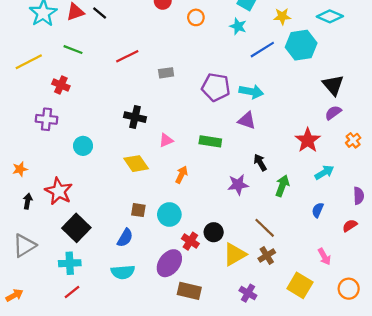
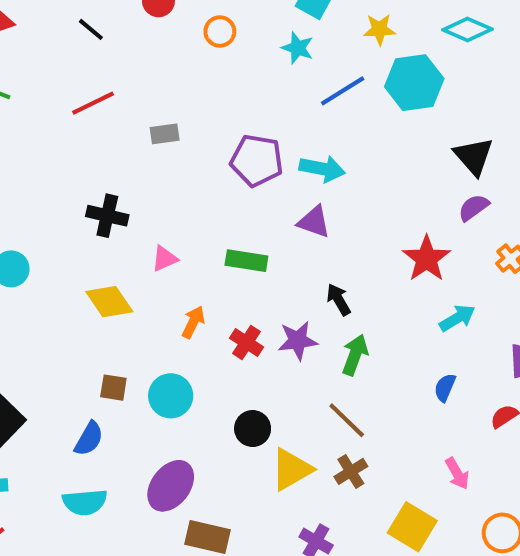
black line: (100, 13) -> (91, 29), moved
green arrow: (282, 186) -> (355, 355), moved
red cross: (190, 241) -> (246, 343), moved

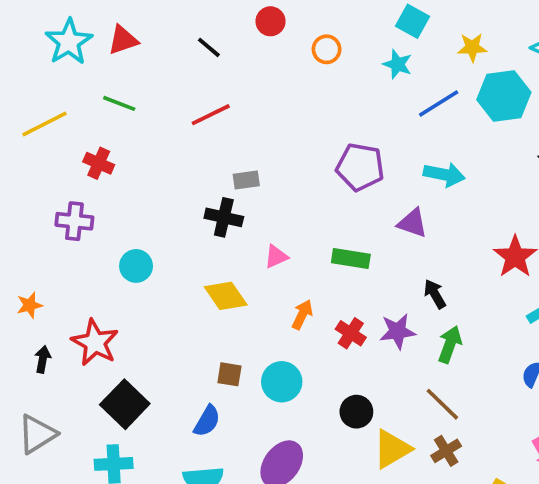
gray rectangle: (165, 134) -> (246, 180), moved
cyan arrow: (322, 169) -> (444, 174), moved

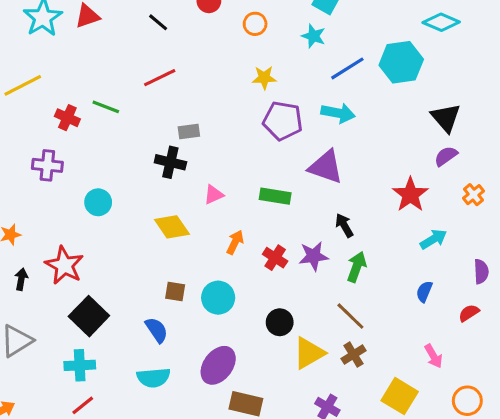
yellow star: (472, 47) -> (264, 78), moved
green line: (119, 103) -> (106, 107), moved
cyan arrow: (444, 174) -> (338, 113), moved
purple triangle: (412, 223) -> (326, 167), size x1.4
blue semicircle: (207, 421) -> (157, 330), turned -64

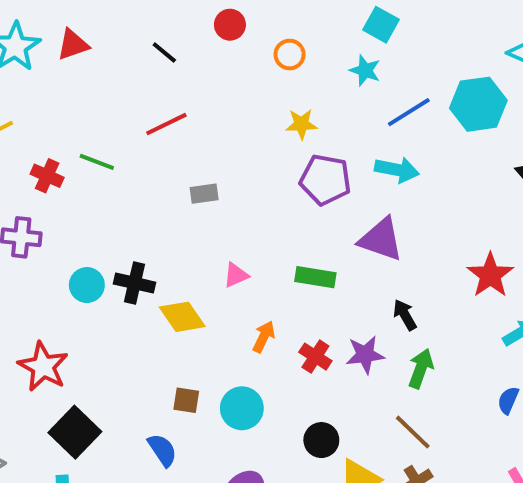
black cross: (170, 162) -> (135, 283), moved

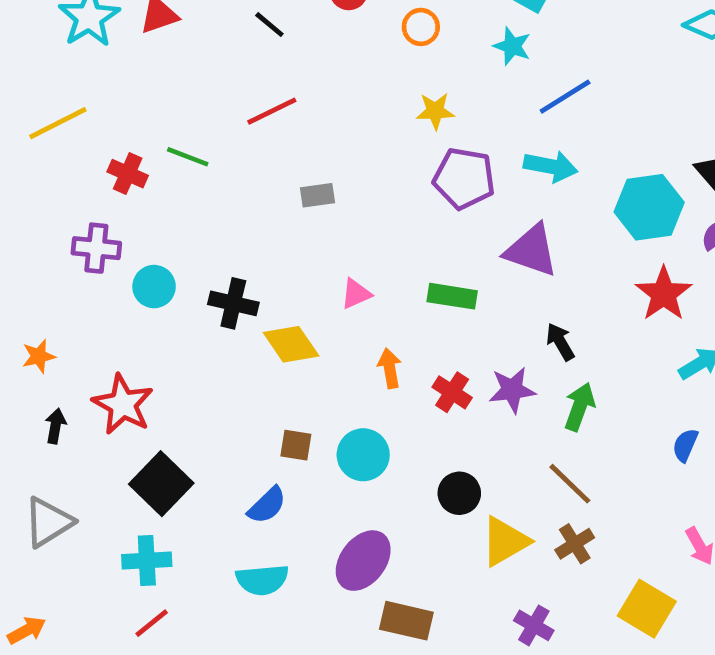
cyan hexagon: (478, 104) -> (649, 207), moved
cyan circle: (87, 285) -> (154, 287), moved
orange arrow: (264, 337) -> (390, 368), turned -36
blue semicircle: (162, 450) -> (267, 505), turned 80

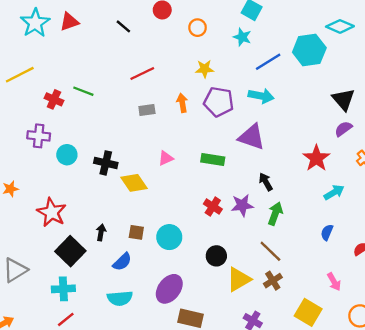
red line: (272, 111) -> (142, 74), moved
cyan hexagon: (649, 207) -> (309, 50), moved
orange arrow: (390, 368) -> (182, 103), moved
black arrow: (55, 426) -> (101, 232), moved

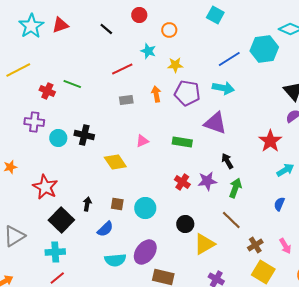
cyan star: (242, 37) -> (148, 51), moved
black cross: (106, 163) -> (84, 135), moved
brown cross: (273, 281) -> (255, 245), moved
cyan semicircle: (120, 298) -> (115, 260), moved

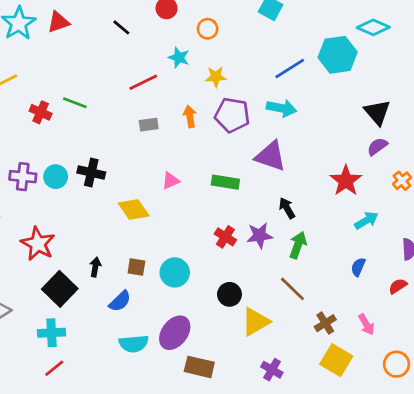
purple cross: (34, 122) -> (23, 177), moved

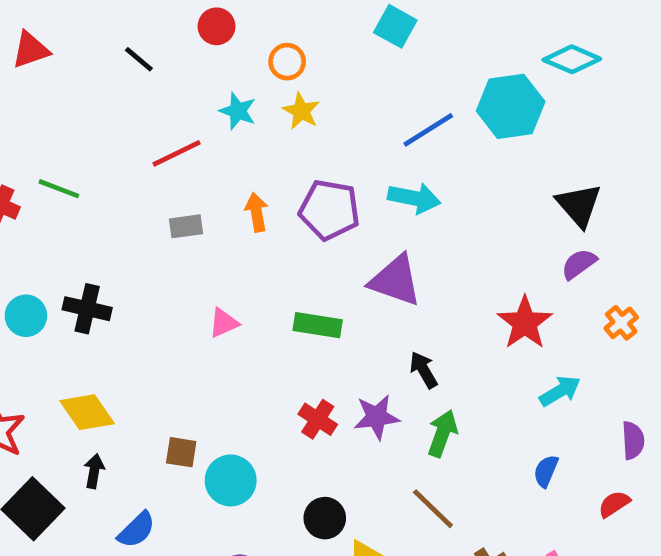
yellow star: (216, 77) -> (301, 111), moved, turned 30
yellow diamond: (134, 209) -> (87, 412), moved
brown square: (136, 267) -> (181, 452), moved

